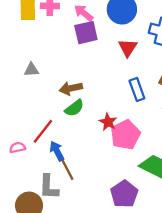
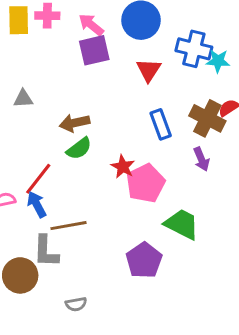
blue arrow: (57, 151) -> (37, 204), moved
brown line: (66, 167) -> (68, 226), turned -72

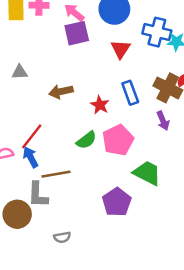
green semicircle: (79, 149) -> (86, 140), moved
red star: (123, 167) -> (100, 105), moved

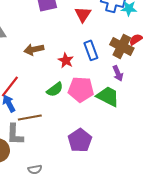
pink pentagon: (118, 140) -> (81, 89), turned 30
green trapezoid: (147, 173) -> (108, 96), moved

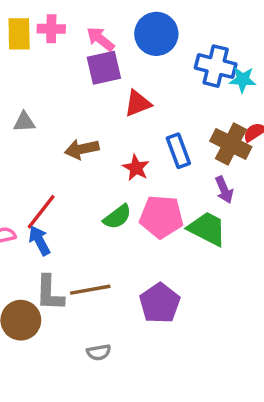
red triangle: (83, 14) -> (138, 103), moved, turned 36
brown line: (30, 117) -> (90, 290), moved
gray semicircle: (35, 169) -> (99, 352), moved

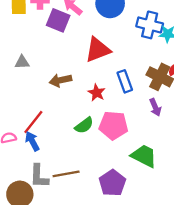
purple square: (104, 68) -> (58, 20), moved, turned 35
red triangle: (138, 103) -> (98, 50), size x1.4
green trapezoid: (207, 229) -> (144, 156), moved

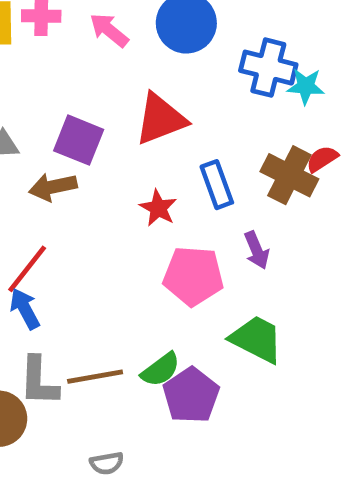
purple square: (58, 20) -> (79, 140), moved
brown arrow: (60, 80) -> (53, 187), moved
purple arrow: (155, 107) -> (257, 250), moved
green semicircle: (84, 125) -> (161, 370), moved

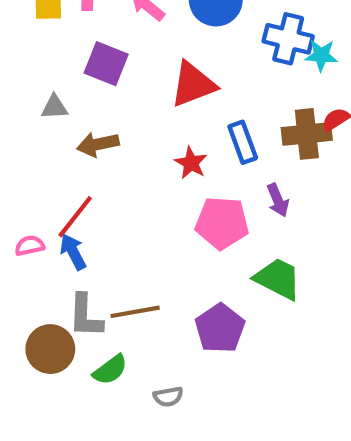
purple square: (79, 140) -> (106, 64), moved
brown cross: (289, 175) -> (307, 134), turned -33
green semicircle: (161, 370) -> (110, 370), moved
gray semicircle: (107, 463) -> (168, 397), moved

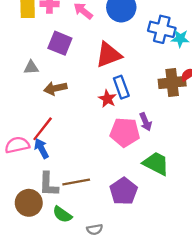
blue rectangle: (243, 142) -> (121, 87), moved
purple arrow: (278, 200) -> (146, 122), moved
pink semicircle: (30, 246) -> (17, 145), size x1.5
green semicircle: (110, 370) -> (62, 214), turned 72

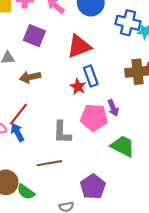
gray L-shape: (48, 184) -> (62, 132), moved
purple pentagon: (124, 191) -> (93, 187), moved
green semicircle: (62, 214) -> (26, 192), moved

